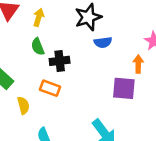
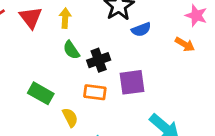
orange arrow: (138, 64) -> (185, 44), turned 132
purple square: (124, 88) -> (132, 82), moved

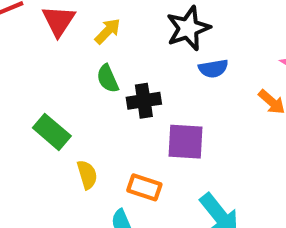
yellow arrow: (65, 18) -> (108, 31), turned 30
orange rectangle: (95, 92) -> (144, 187), moved

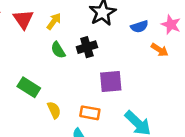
blue semicircle: (213, 69) -> (139, 27), moved
black cross: (144, 101) -> (87, 47), moved

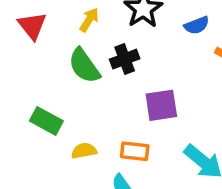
yellow arrow: (54, 21) -> (89, 20), moved
green semicircle: (58, 50) -> (84, 66), size x1.5
yellow semicircle: (54, 110) -> (84, 151), turned -72

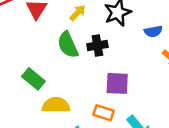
yellow semicircle: (84, 151) -> (56, 105), size x1.5
orange rectangle: (135, 151) -> (104, 113), moved

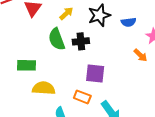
blue semicircle: (153, 31) -> (128, 22), moved
green rectangle: (33, 79) -> (27, 65), turned -42

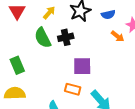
orange arrow: (140, 55) -> (118, 36), moved
green rectangle: (27, 65) -> (17, 65), turned 72
yellow semicircle: (44, 88) -> (15, 93), moved

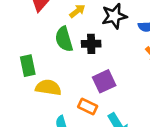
purple square: (82, 66) -> (104, 81), turned -36
yellow semicircle: (15, 93) -> (48, 87), moved

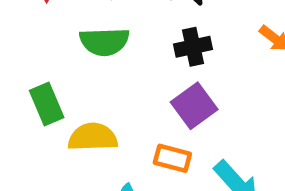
green semicircle: (64, 39) -> (104, 42), turned -65
black cross: (91, 44) -> (193, 47), moved

